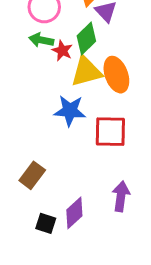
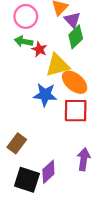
green diamond: (86, 39) -> (76, 37), moved
orange ellipse: (116, 75) -> (75, 82), moved, turned -30
black square: (46, 223) -> (27, 180), size x1.6

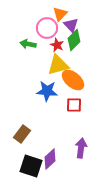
pink circle: (26, 16) -> (47, 28), moved
red star: (39, 49) -> (57, 45), moved
red square: (76, 111) -> (74, 105), size x0.7

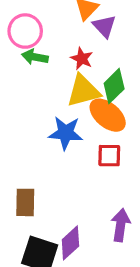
pink circle: (47, 28) -> (25, 31), moved
green diamond: (74, 40) -> (114, 86), moved
brown rectangle: (22, 134) -> (25, 202), turned -36

